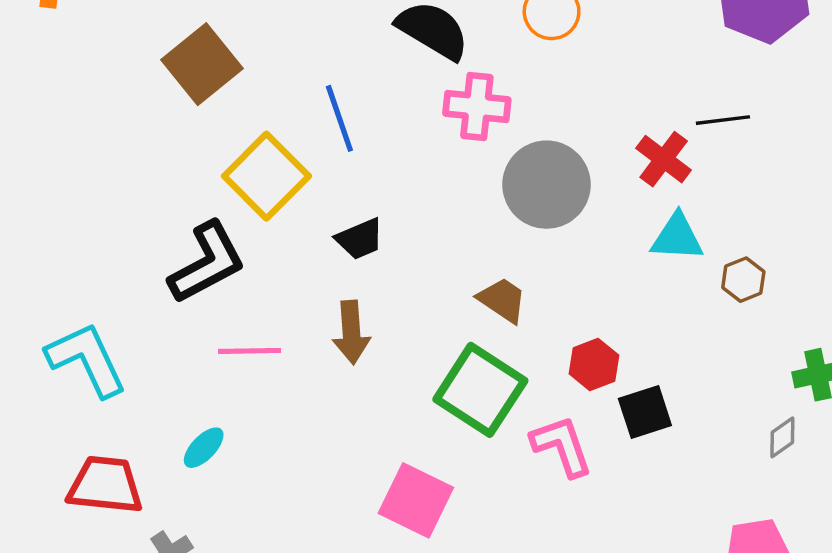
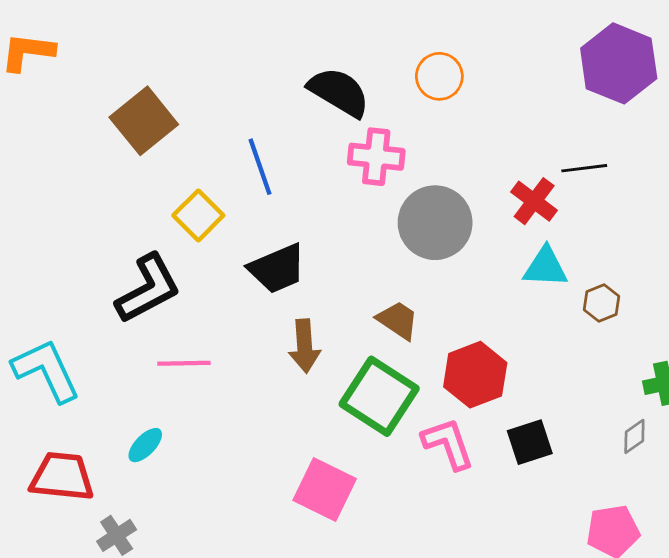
yellow square: (266, 176) -> (198, 215), size x0.7
black trapezoid: (360, 239) -> (277, 269), size x1.4
brown arrow: (351, 332) -> (305, 346), moved
red hexagon: (594, 364) -> (475, 375), size x1.5
black square: (645, 412) -> (530, 442), moved

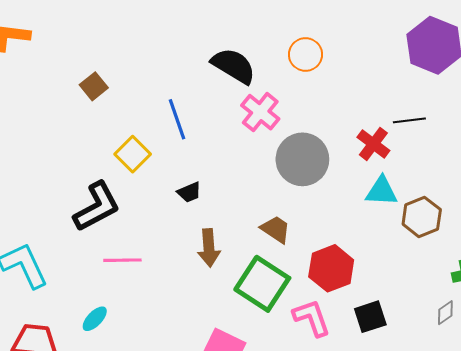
brown square: (144, 121) -> (94, 86), size x0.6
pink cross: (376, 157) -> (260, 112), turned 33
black trapezoid: (277, 269) -> (189, 192), size x0.6
brown hexagon: (601, 303) -> (422, 217), size x1.5

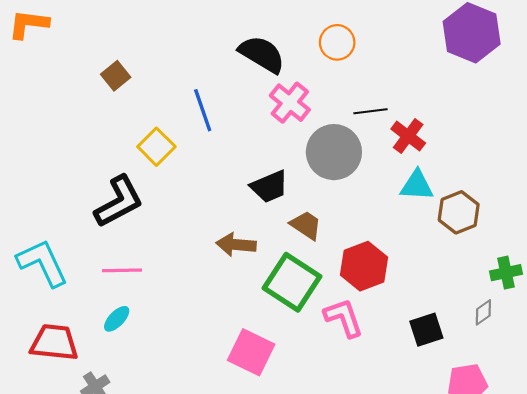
black line: (409, 120) -> (370, 111), moved
black trapezoid: (189, 192) -> (269, 187), moved, size x1.5
brown arrow: (209, 248) -> (236, 245), turned 99
pink line: (122, 260) -> (122, 270), moved
black square: (370, 317) -> (426, 330), moved

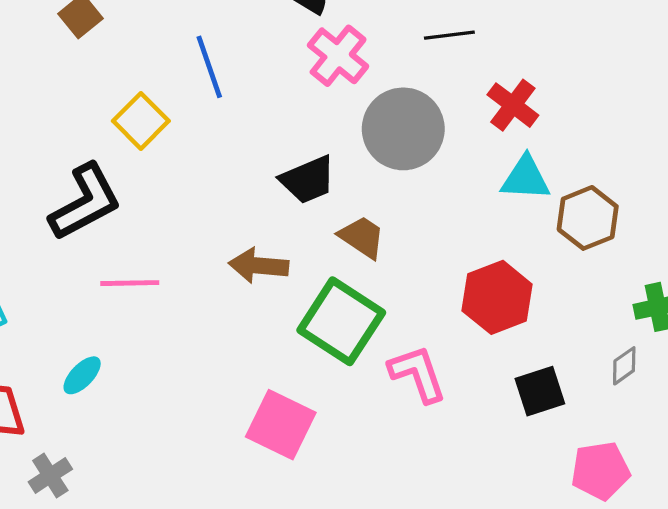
black line: (370, 111) -> (449, 35), moved
red hexagon: (364, 266) -> (497, 297), moved
pink line: (122, 270) -> (130, 283), moved

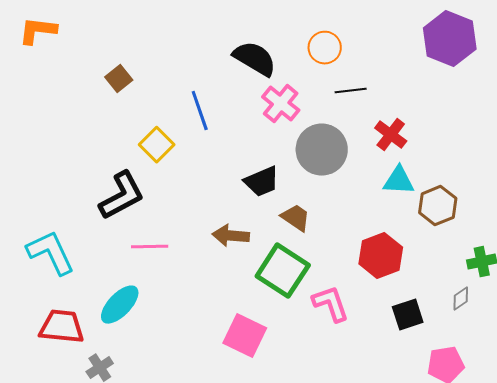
cyan ellipse: (82, 375) -> (120, 305), size x1.6

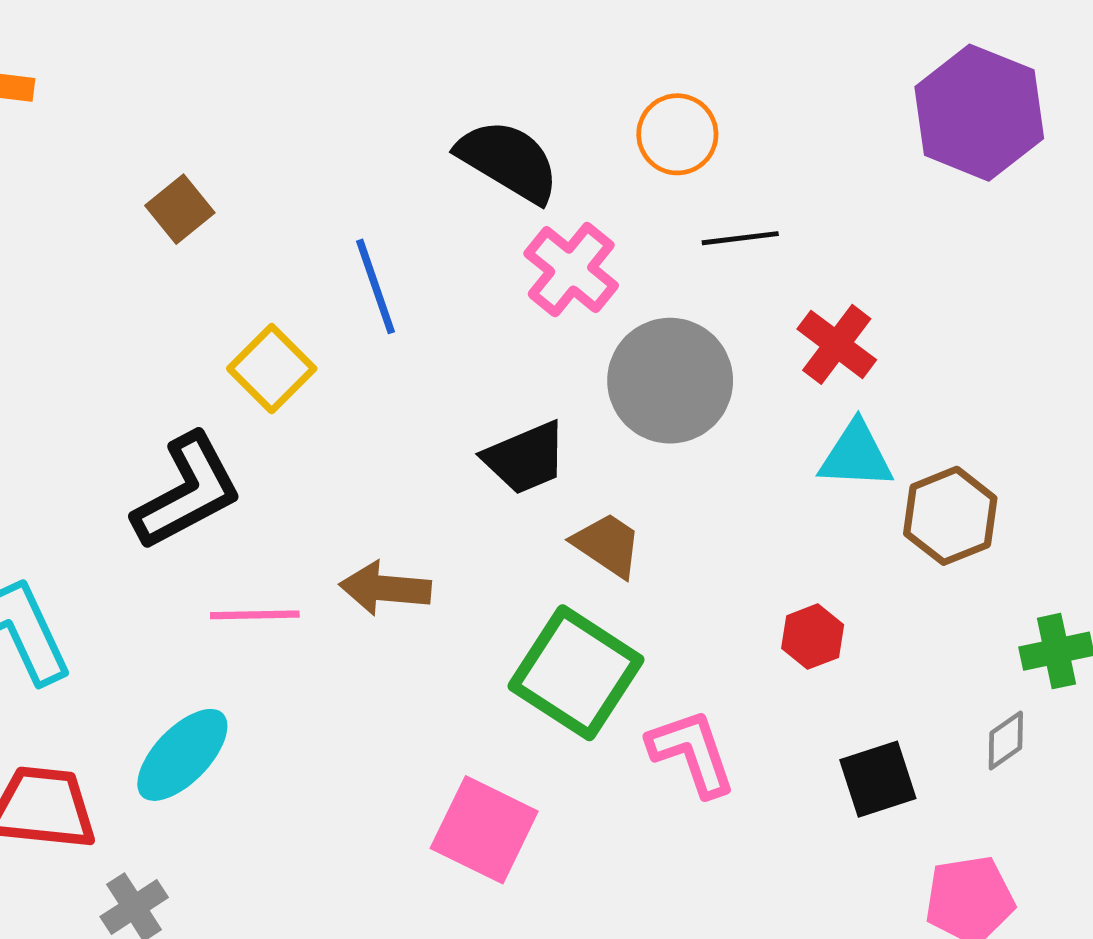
brown arrow: (231, 236) -> (385, 588), moved
red hexagon: (381, 256) -> (813, 637), size x0.6

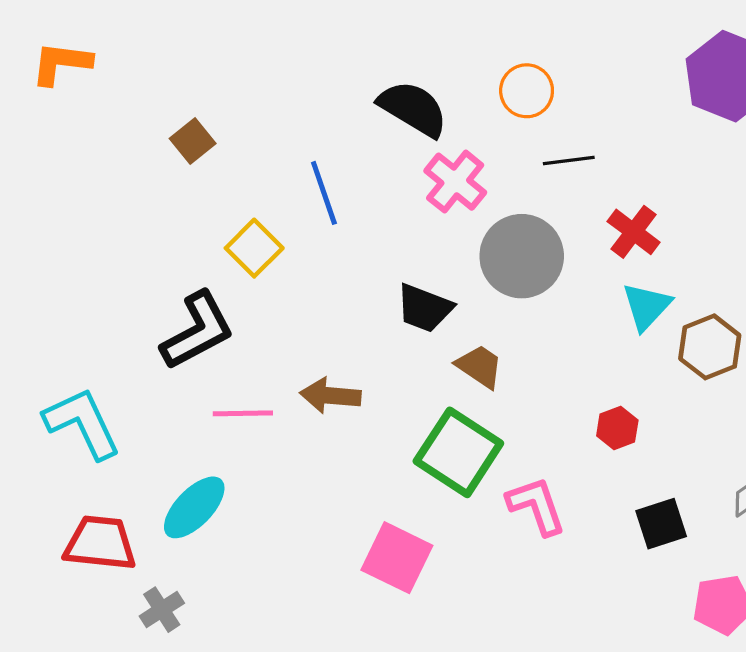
cyan triangle: (856, 455) -> (647, 306), turned -50
black trapezoid: (525, 458) -> (424, 308), turned 44

